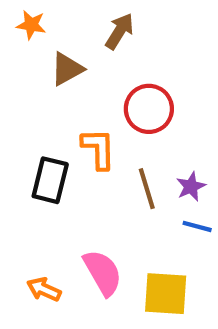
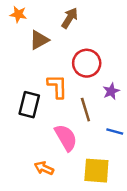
purple star: (191, 187) -> (111, 91), moved
pink semicircle: (103, 273) -> (66, 138), moved
orange arrow: (44, 289) -> (44, 168), moved

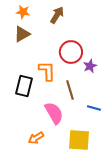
orange star: (18, 14) -> (23, 12), moved
brown triangle: (39, 40) -> (22, 34), moved
purple star: (111, 91) -> (90, 66), moved
orange arrow: (44, 168) -> (36, 138), turned -56

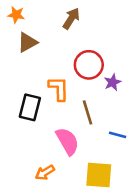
orange star: (23, 12) -> (16, 15), moved

